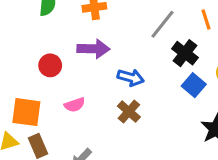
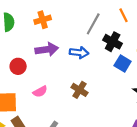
blue arrow: (131, 78) -> (79, 53), moved

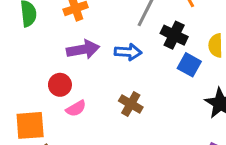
red circle: (18, 66) -> (60, 85), moved

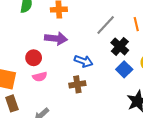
blue arrow: (128, 52) -> (84, 61), moved
brown cross: (131, 104) -> (77, 84), turned 35

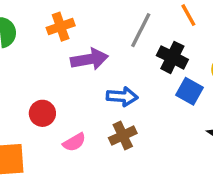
purple arrow: (56, 38) -> (89, 59), moved
pink semicircle: (40, 77) -> (74, 142), moved

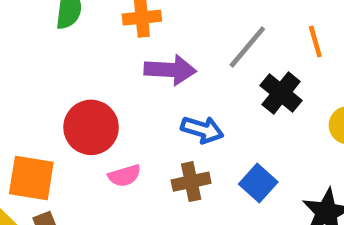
blue square: (189, 91) -> (258, 183), moved
red circle: (42, 113) -> (91, 127), size x1.5

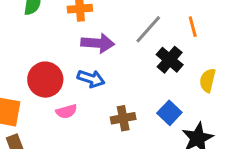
blue arrow: (202, 130) -> (91, 79), moved
brown cross: (191, 182) -> (123, 118), moved
blue square: (258, 183) -> (169, 113), moved

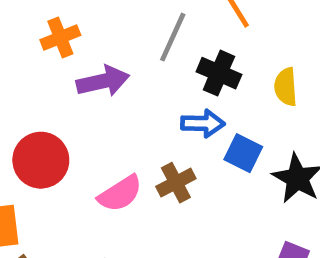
blue arrow: (91, 79) -> (203, 123), moved
pink semicircle: (66, 111) -> (120, 194), moved, size x1.4

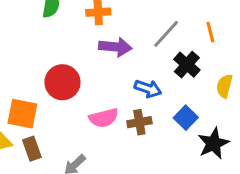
blue arrow: (203, 123) -> (148, 89), moved

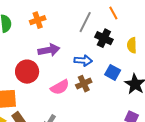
purple arrow: (115, 47) -> (49, 50), moved

